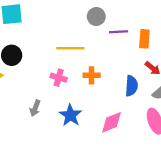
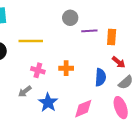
yellow line: (70, 48) -> (31, 41), moved
gray arrow: (35, 108) -> (25, 91), moved, turned 32

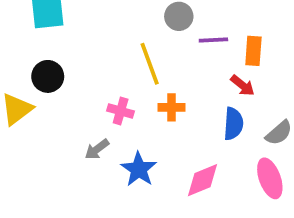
yellow line: (31, 41) -> (150, 64), moved, turned 70
red arrow: (119, 62) -> (243, 86), moved

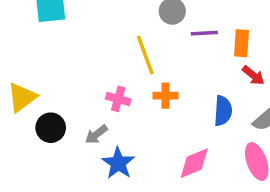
black circle: (48, 76) -> (51, 128), moved
red arrow: (243, 86) -> (253, 75), moved
blue star: (139, 169) -> (118, 163), moved

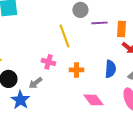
orange cross: (165, 96) -> (76, 70), moved
blue star: (118, 163) -> (20, 100), moved
pink diamond: (194, 163) -> (93, 100), turned 75

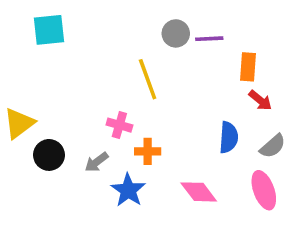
purple line: (99, 23) -> (209, 39), moved
orange cross: (76, 70) -> (148, 151), moved
blue star: (20, 100) -> (128, 190), moved

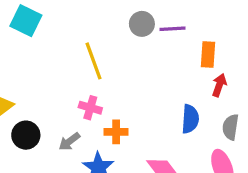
cyan square: (49, 30) -> (26, 21), turned 32
yellow line: (148, 79) -> (94, 61), moved
red arrow: (260, 100) -> (219, 85), turned -110
gray semicircle: (273, 146) -> (231, 127), turned 140

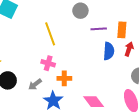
purple line: (173, 29) -> (99, 29), moved
blue semicircle: (190, 119) -> (109, 51), moved

